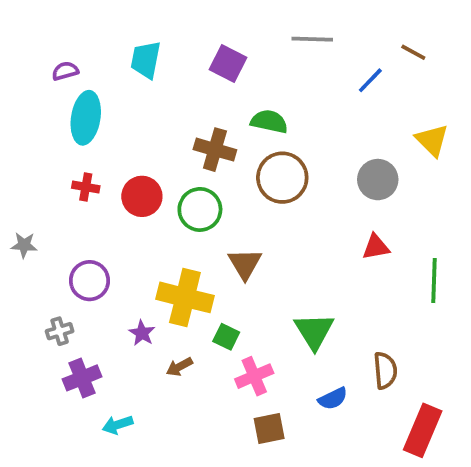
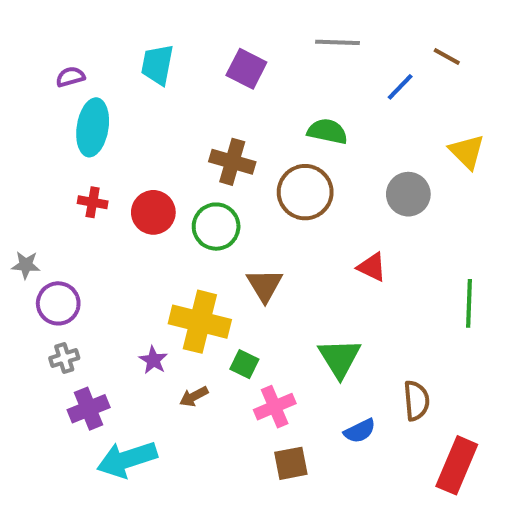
green semicircle: (269, 122) -> (327, 131), moved
red triangle: (376, 247) -> (372, 267), moved, turned 36
purple circle: (89, 281) -> (58, 303), moved
cyan arrow: (118, 425) -> (127, 459), size x1.8

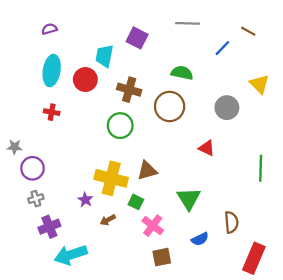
cyan trapezoid: (157, 65) -> (104, 56), moved
purple semicircle: (70, 77) -> (49, 29), moved
red circle: (153, 212) -> (85, 80), moved
brown triangle: (265, 285) -> (147, 171), moved, turned 45
pink cross: (275, 407) -> (153, 226), turned -30

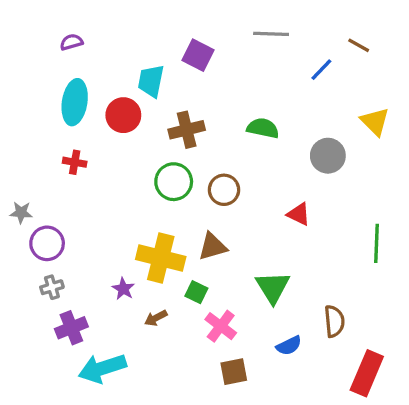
green semicircle: (182, 73) -> (263, 128), moved
brown cross: (129, 90) -> (187, 130), turned -30
brown circle: (170, 106) -> (224, 190), moved, size x0.7

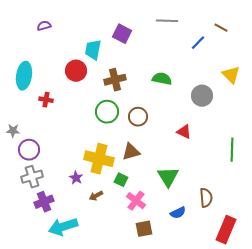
cyan ellipse: (75, 102) -> (24, 76), moved
gray cross: (52, 287) -> (32, 177), size x1.5

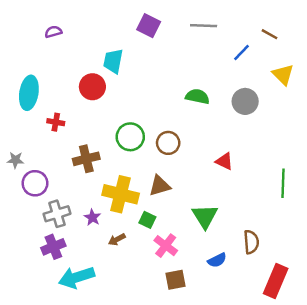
purple square: (122, 34) -> (149, 26), moved
yellow triangle: (231, 75) -> (283, 75), moved
brown cross: (115, 80) -> (86, 159), moved
gray circle: (202, 96) -> (245, 101), moved
gray cross: (32, 177) -> (57, 214), moved

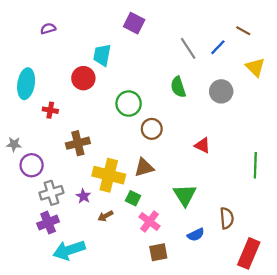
gray line: (204, 26) -> (188, 48), moved, turned 55
green semicircle: (197, 97) -> (178, 87), turned -120
green circle: (130, 137) -> (129, 104), moved

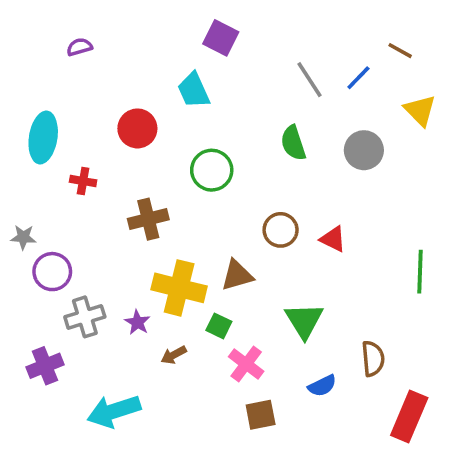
cyan trapezoid: (102, 55) -> (194, 90), moved, turned -35
brown circle: (152, 129) -> (281, 230), moved
brown cross: (78, 143) -> (148, 219), moved
purple cross: (48, 223) -> (45, 366), moved

